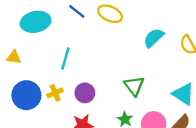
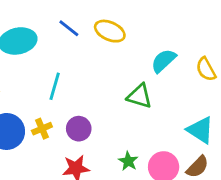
green triangle: (134, 86) -> (140, 96), moved, turned -35

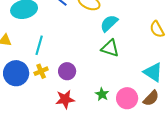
cyan semicircle: (164, 61) -> (109, 23), moved
cyan line: (55, 86) -> (39, 45), moved

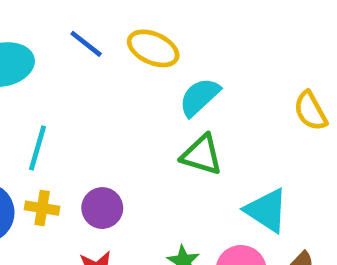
yellow cross: (41, 71) -> (42, 208), turned 32
cyan triangle: (153, 72) -> (266, 210), moved

